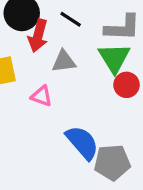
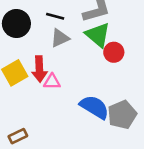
red arrow: (38, 36) -> (39, 69), moved
gray triangle: (64, 61) -> (60, 38), moved

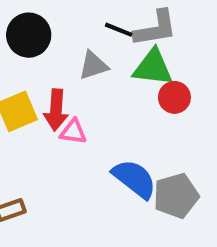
black line: (55, 16) -> (119, 30), moved
green triangle: (98, 35) -> (153, 67), turned -40

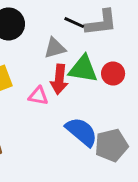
green triangle: (153, 67) -> (83, 69), moved
red arrow: (56, 110) -> (59, 79), moved

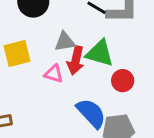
gray triangle: (55, 48) -> (65, 42), moved
red circle: (113, 74) -> (123, 81), moved

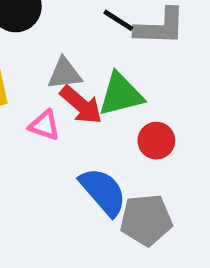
green triangle: (100, 53) -> (121, 94), turned -32
red arrow: (76, 60) -> (81, 105), turned -64

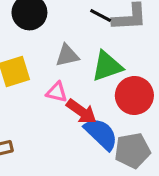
red arrow: (81, 105) -> (81, 112), moved
red circle: (156, 141) -> (134, 95), size x1.5

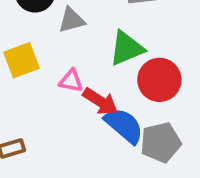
gray triangle: (67, 55) -> (72, 20), moved

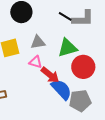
gray triangle: (72, 20) -> (38, 42), moved

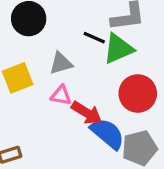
black line: (65, 16) -> (94, 38), moved
green triangle: (67, 48) -> (118, 49), moved

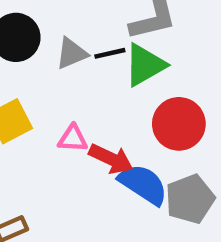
black line: (94, 38) -> (110, 53), turned -30
gray triangle: (61, 63) -> (72, 53), moved

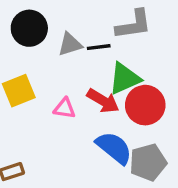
green triangle: (145, 65) -> (125, 79), moved
red arrow: (111, 159) -> (103, 101), moved

